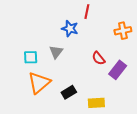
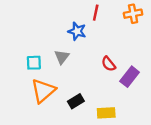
orange cross: (123, 31) -> (133, 14), moved

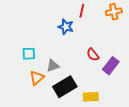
gray triangle: (62, 57) -> (53, 66), moved, turned 32
orange triangle: (43, 91) -> (37, 78), size x0.7
black rectangle: (76, 101) -> (65, 87), size x1.6

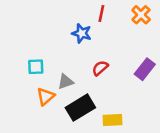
orange cross: (114, 12) -> (141, 15), turned -35
red semicircle: (93, 55) -> (100, 68), moved, turned 88
purple rectangle: (111, 66) -> (145, 69), moved

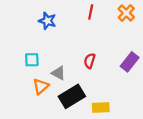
blue star: (82, 33) -> (47, 21), moved
red semicircle: (100, 68) -> (90, 61), turned -32
gray triangle: (66, 82) -> (58, 73), turned 48

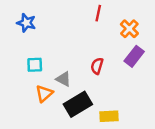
orange cross: (126, 13) -> (129, 29), moved
blue star: (47, 21) -> (26, 23), moved
purple rectangle: (130, 62) -> (134, 56), moved

